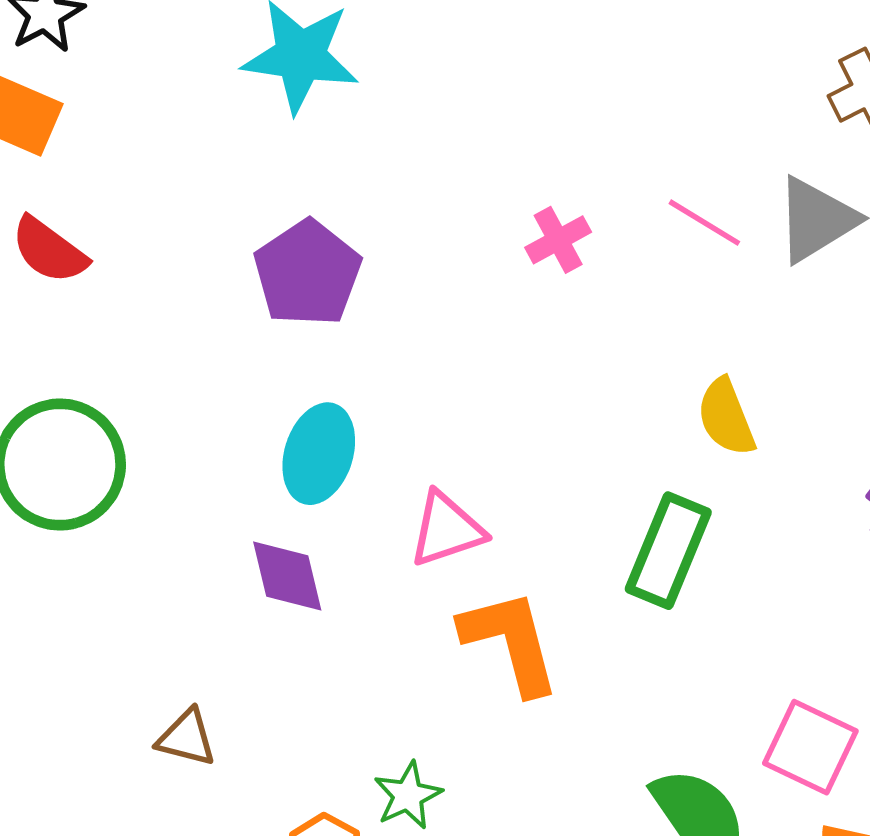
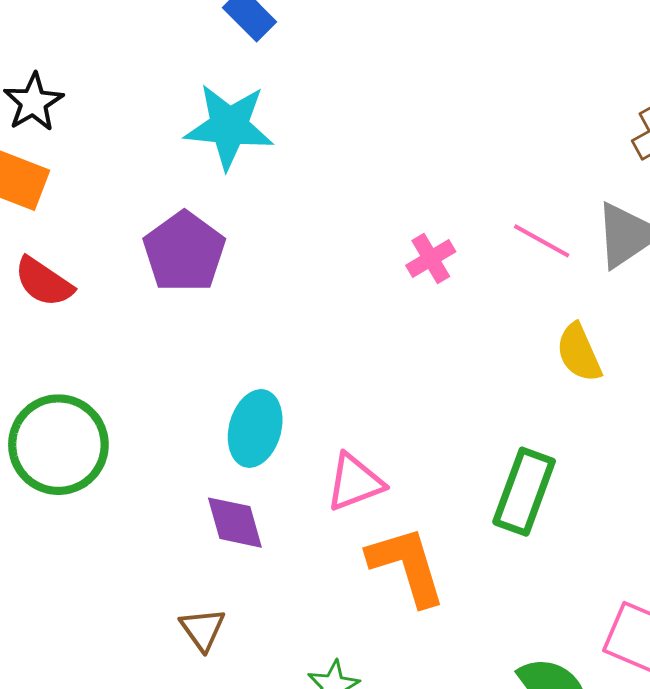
purple pentagon: (307, 273) -> (184, 252), moved
yellow semicircle: (726, 417) -> (579, 353), moved
brown triangle: (187, 738) -> (203, 629), moved, turned 42

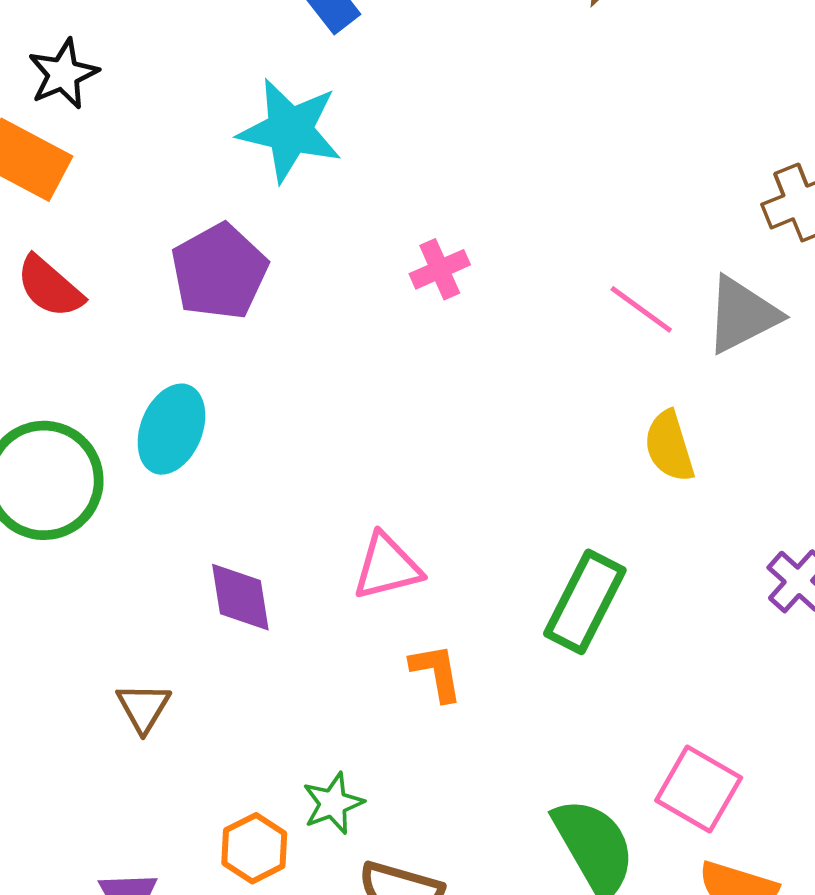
pink cross: (431, 258) -> (440, 269), moved
cyan ellipse: (255, 428) -> (171, 429), moved
orange L-shape: (407, 566) -> (436, 672), size x0.6
brown triangle: (203, 629) -> (143, 707), moved

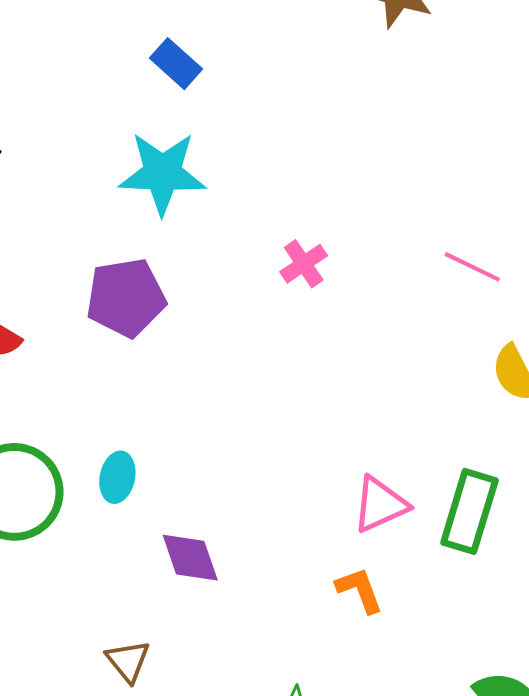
purple pentagon: (219, 272) -> (126, 298), turned 30
cyan ellipse: (171, 429) -> (117, 477), moved, size x0.7
pink triangle: (387, 567) -> (380, 505), moved

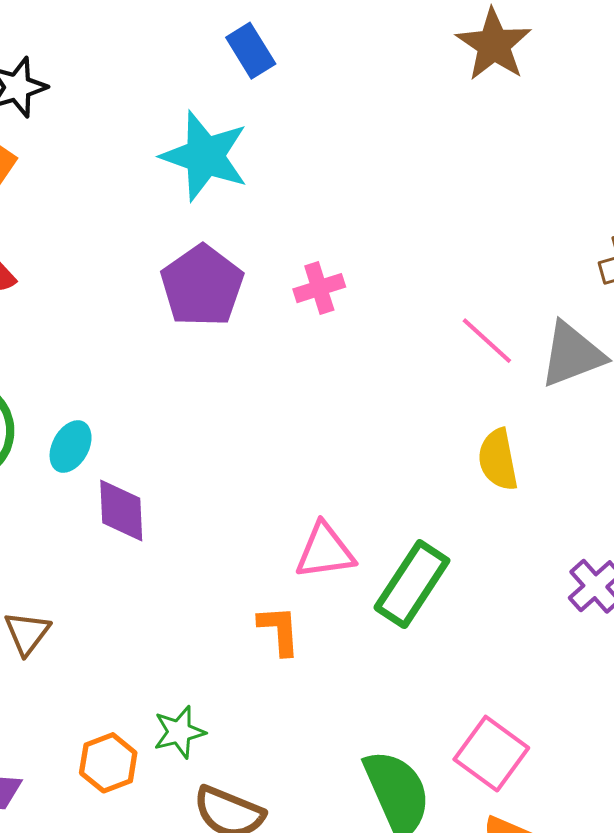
purple pentagon: (126, 298) -> (202, 286), moved, turned 30
purple diamond: (190, 558) -> (121, 511), moved

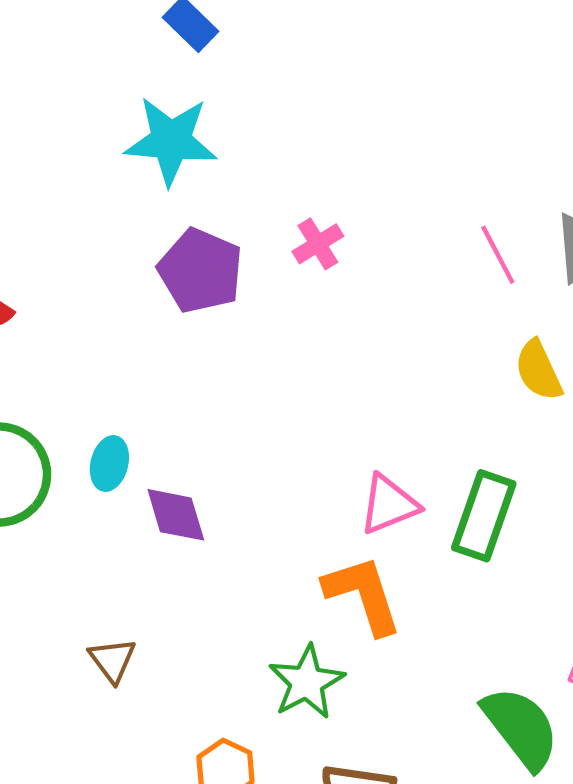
pink line: (487, 341) -> (498, 255), turned 34
orange L-shape: (279, 630) -> (363, 595), size x1.6
green star: (179, 732) -> (307, 682), moved, size x1.4

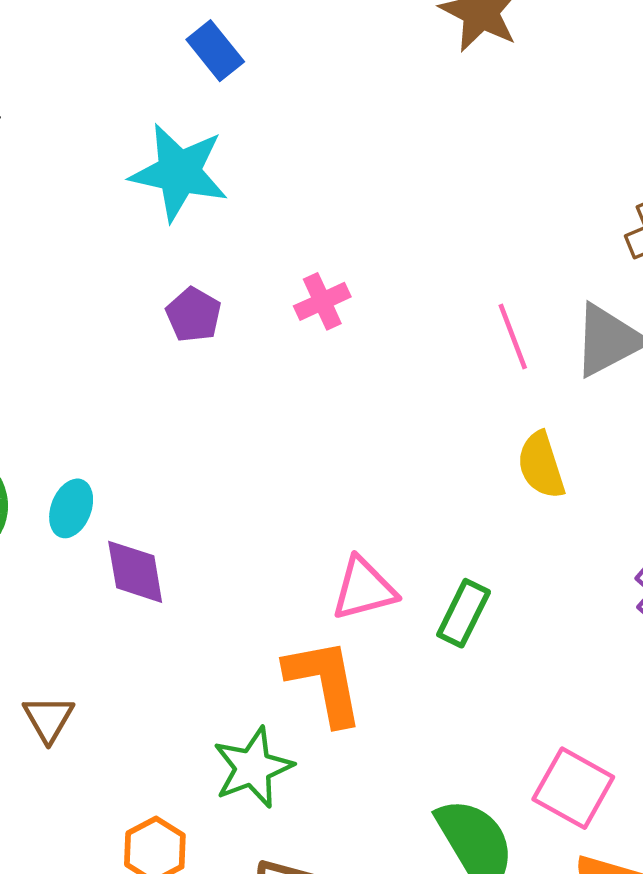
purple pentagon: (201, 271) -> (194, 315), size x0.6
green rectangle: (484, 516) -> (464, 613), size x0.7

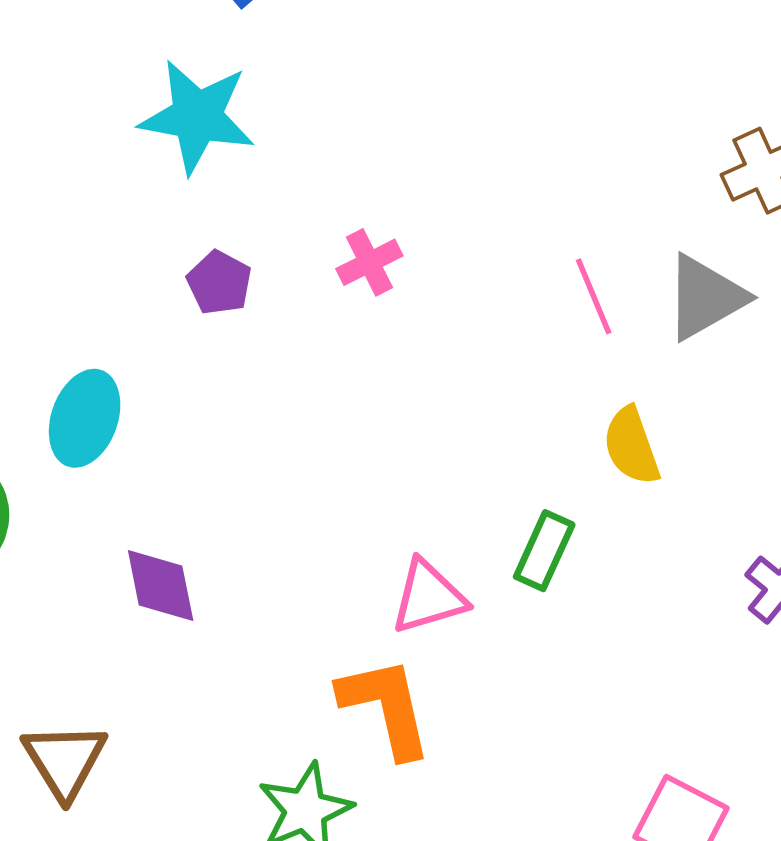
cyan ellipse: (71, 508) -> (85, 418), moved, size x1.4
green rectangle: (464, 613) -> (544, 551), moved
brown triangle: (49, 719) -> (65, 760), size x1.4

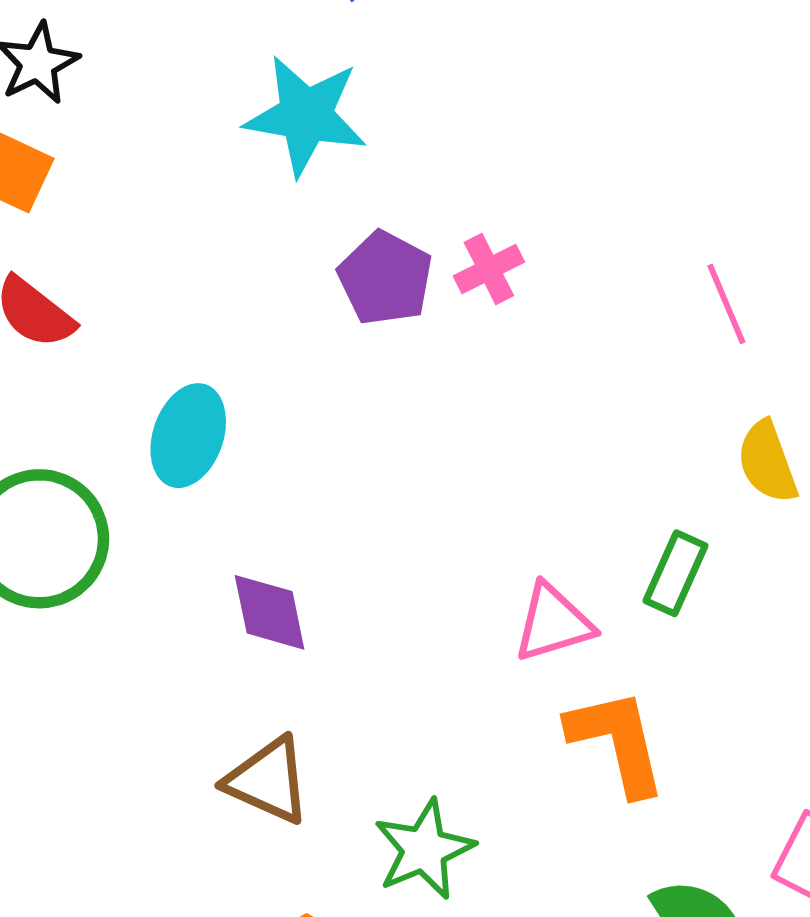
purple pentagon: (219, 283) -> (385, 278), moved, size x1.4
orange L-shape: (386, 707) -> (617, 742), moved
brown triangle: (65, 760) -> (268, 780), moved, turned -34

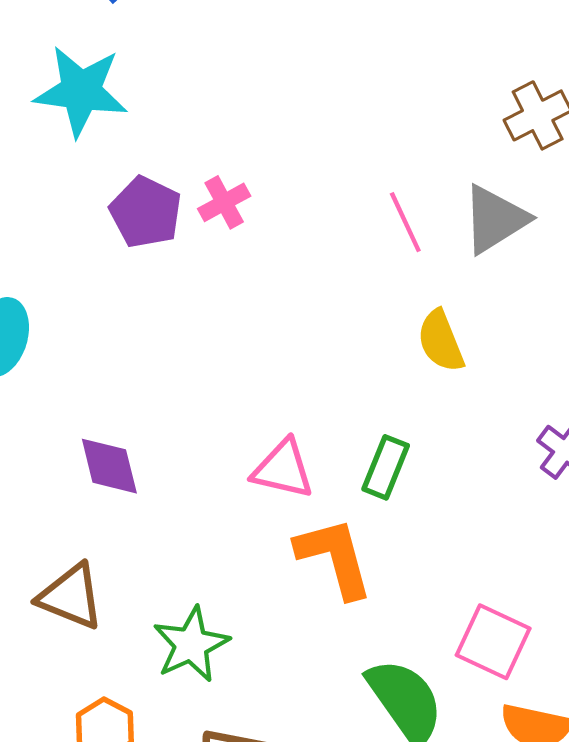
green rectangle: (676, 573) -> (386, 467), moved
purple diamond: (270, 612) -> (109, 466), moved
pink triangle: (553, 623) -> (283, 469), turned 32

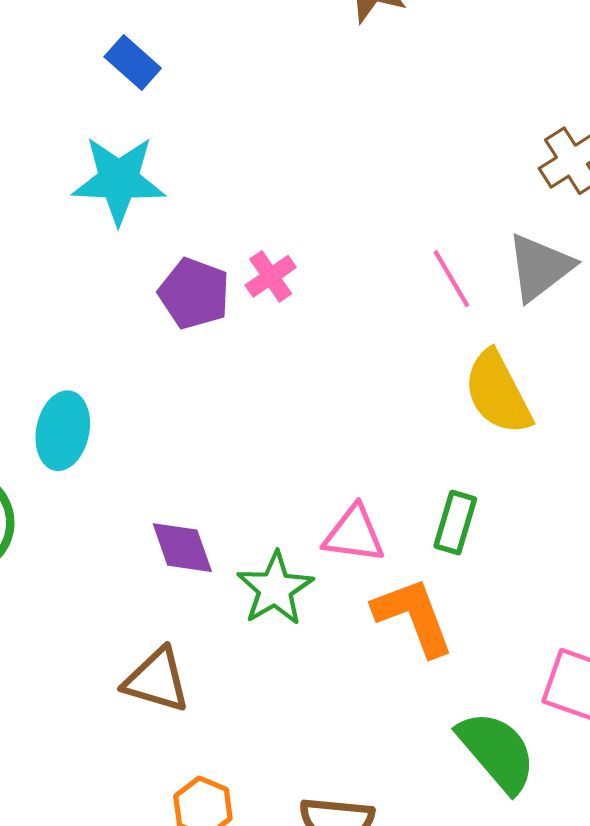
yellow semicircle: (441, 341) -> (498, 393), size x1.4
green star: (191, 644) -> (275, 589), moved

